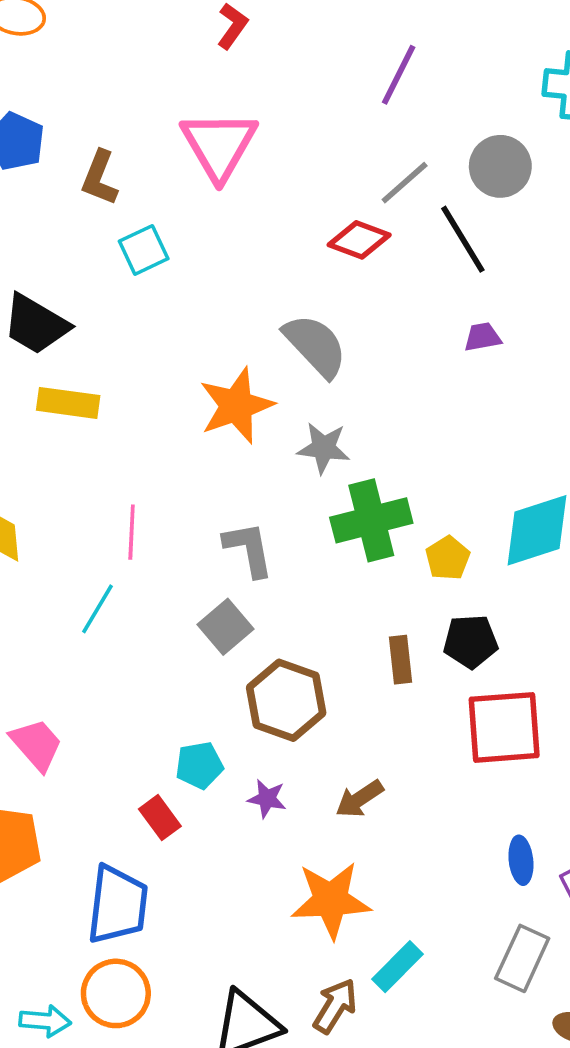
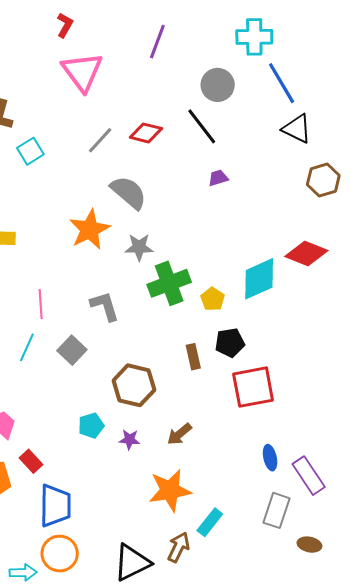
pink triangle: (219, 145) -> (82, 72), moved
gray line: (405, 183) -> (100, 140), moved
gray square: (226, 627) -> (72, 350), moved
red rectangle: (160, 818) -> (31, 461), moved

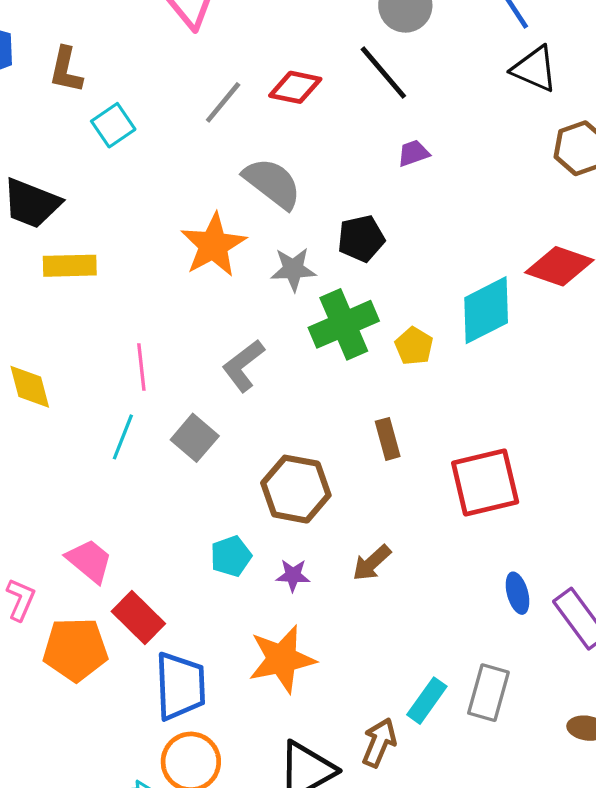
gray L-shape: (105, 306) -> (243, 366), turned -108
black pentagon: (230, 343) -> (361, 239), moved
red rectangle: (31, 461) -> (138, 618), size x1.4
orange star: (170, 490) -> (282, 659), moved
gray rectangle: (277, 510) -> (488, 693), moved

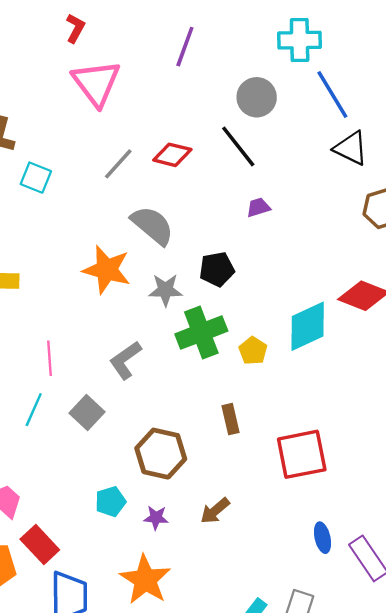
cyan square: (113, 125) -> (36, 178), turned -36
orange star: (213, 245) -> (107, 270), turned -30
orange star: (282, 659) -> (145, 580), turned -30

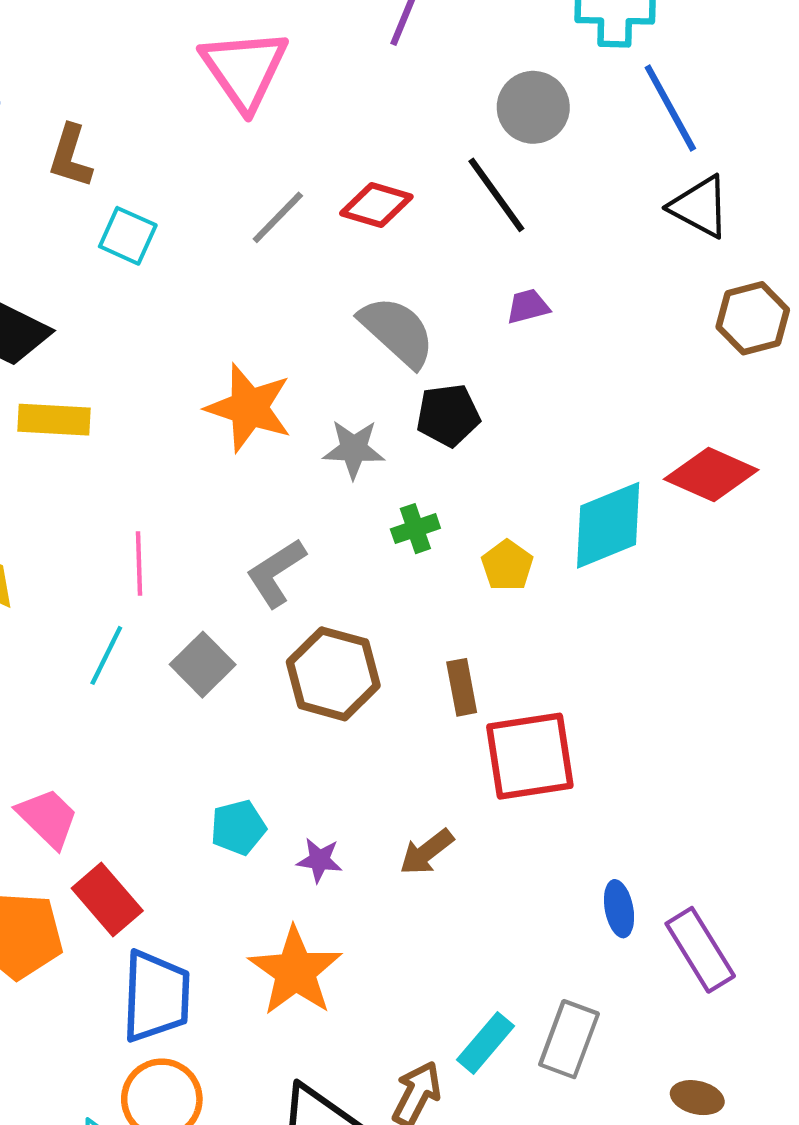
gray semicircle: (152, 225) -> (397, 331), moved
green cross: (201, 333) -> (415, 529), size x0.5
brown hexagon: (161, 454) -> (333, 674), moved
red square: (302, 454) -> (530, 756), moved

